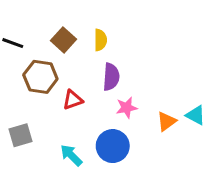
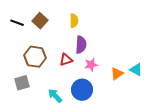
brown square: (64, 40) -> (40, 21), moved
brown hexagon: (40, 77) -> (35, 57), moved
red triangle: (73, 100) -> (66, 60), moved

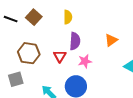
red triangle: (66, 60) -> (60, 56), turned -40
orange triangle: (117, 74) -> (111, 40), moved

